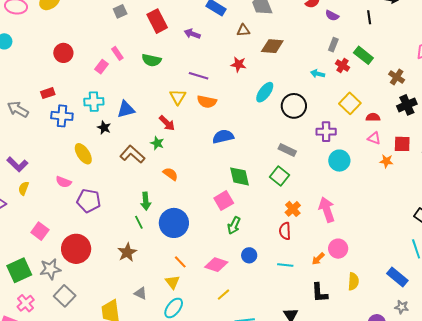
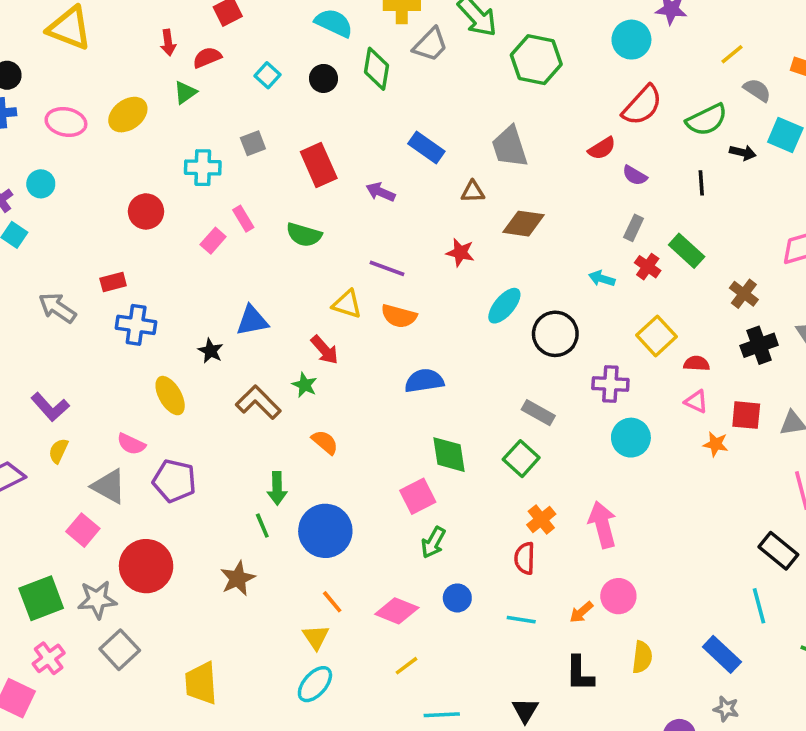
yellow triangle: (178, 97) -> (347, 304), turned -48
cyan cross: (94, 102) -> (203, 168), moved
gray triangle: (140, 293) -> (109, 486), moved, size x1.5

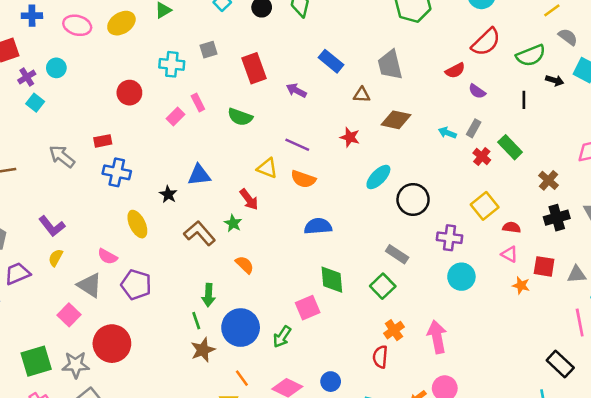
cyan arrow: (602, 279) -> (447, 133), moved
green arrow: (433, 542) -> (282, 337), moved
brown star: (238, 578) -> (203, 350), moved

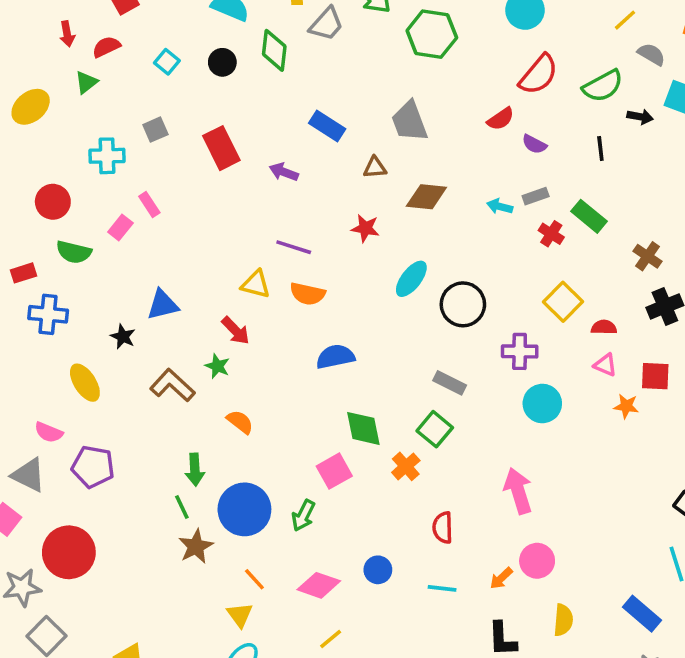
green semicircle: (240, 117) -> (74, 252), moved
gray rectangle: (474, 128) -> (536, 196), turned 48
orange cross: (394, 330) -> (406, 466), moved

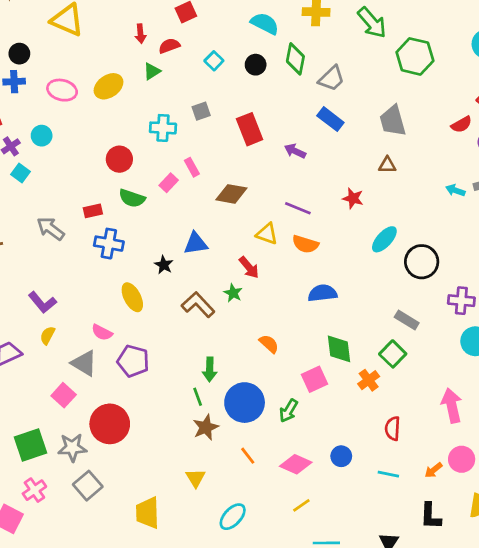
gray trapezoid: (326, 24) -> (332, 78), moved
brown triangle: (375, 168) -> (387, 165), moved
brown diamond: (426, 197) -> (231, 194), moved
orange semicircle: (240, 422) -> (269, 344), moved
yellow triangle: (240, 615) -> (196, 478), moved

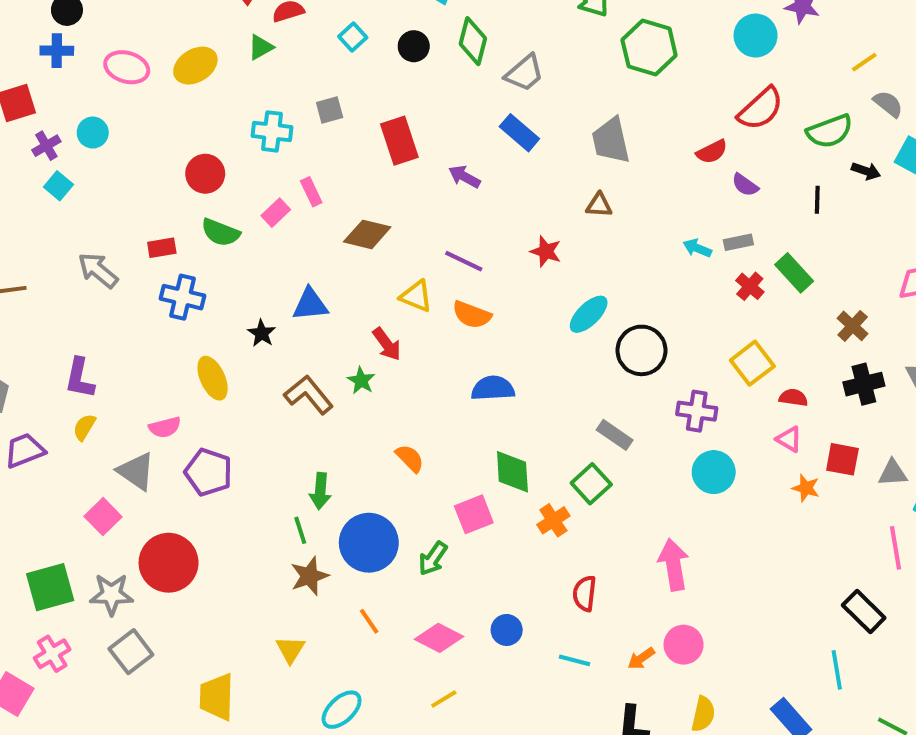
purple L-shape: (42, 302) -> (80, 378), turned 48
pink semicircle: (102, 332) -> (165, 427), turned -45

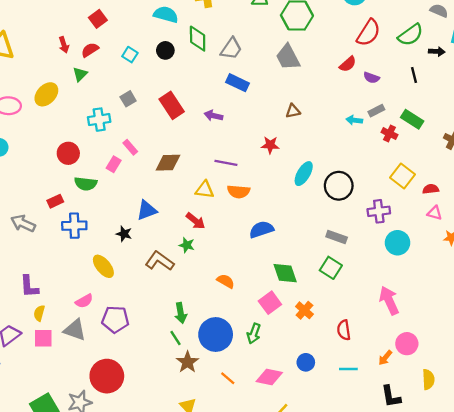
gray trapezoid: (611, 140) -> (288, 57), moved
pink square: (103, 517) -> (43, 338), moved, turned -30
orange cross: (553, 520) -> (304, 310), moved

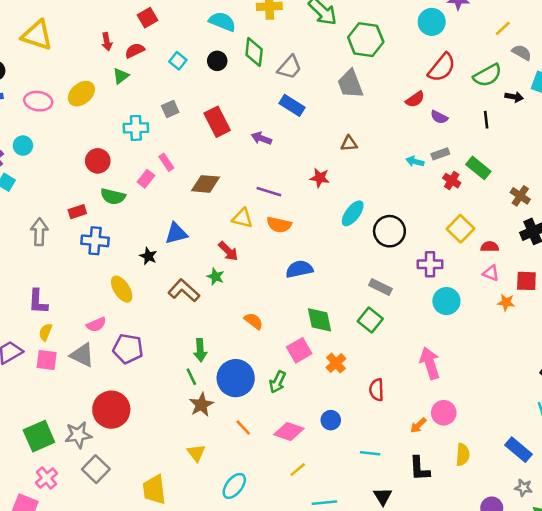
gray arrow: (23, 223) -> (39, 232), turned 60
cyan line: (348, 369) -> (370, 453), moved

